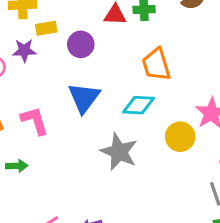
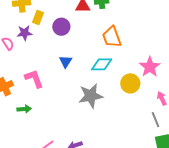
yellow rectangle: (46, 28) -> (38, 17), turned -56
blue triangle: (84, 98) -> (66, 62), size x0.6
gray star: (119, 152) -> (91, 96), turned -30

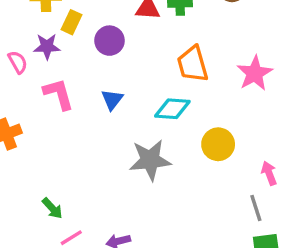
pink star: (150, 67) -> (255, 73), moved
pink L-shape: (34, 79) -> (59, 94), moved
green arrow: (24, 109) -> (52, 208), moved, turned 48

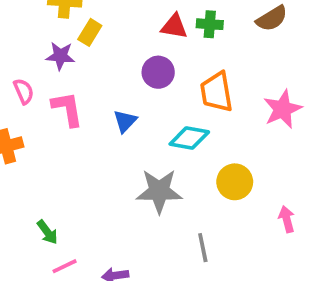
purple circle: (109, 41) -> (158, 72), moved
pink semicircle: (18, 62) -> (24, 91), moved
gray line: (256, 208) -> (203, 248), moved

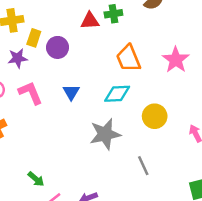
purple circle: (158, 72) -> (57, 47), moved

